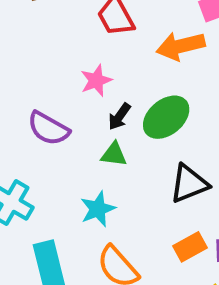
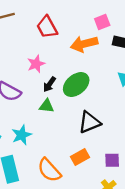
cyan star: (98, 209) -> (22, 135), moved
orange rectangle: (190, 247) -> (80, 157), moved

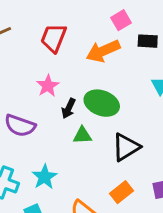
red trapezoid: (47, 27) -> (54, 38), turned 60
green ellipse: (76, 85) -> (102, 103), turned 70
green triangle: (46, 106) -> (82, 135), moved

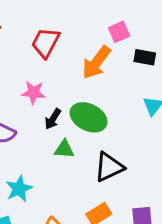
orange arrow: (103, 51) -> (96, 62), turned -36
pink star: (48, 86) -> (33, 93), turned 30

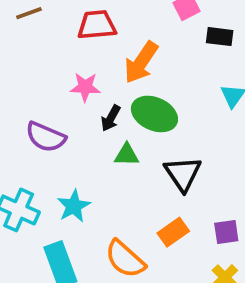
red trapezoid: (45, 43) -> (97, 25), turned 60
orange arrow: (96, 62) -> (141, 62), moved
black triangle: (109, 167) -> (183, 174), turned -36

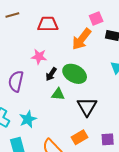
orange arrow: (141, 62) -> (82, 39), moved
purple semicircle: (46, 137) -> (16, 81), turned 75

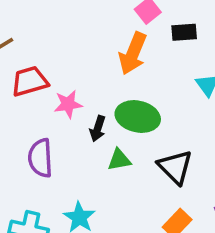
red trapezoid: (48, 24) -> (30, 81), moved

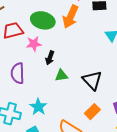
green ellipse: (138, 117) -> (43, 20), moved

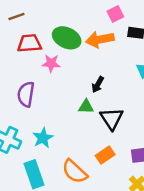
orange arrow: (71, 17) -> (100, 39), turned 45
black arrow: (50, 58) -> (98, 85), moved
green triangle: (61, 75) -> (86, 107), moved

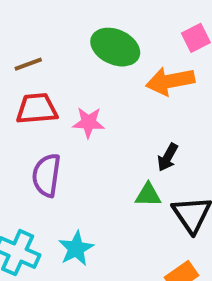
brown line: (16, 16) -> (28, 64), moved
green ellipse: (67, 38) -> (115, 47), moved
red trapezoid: (29, 43) -> (37, 109), moved

